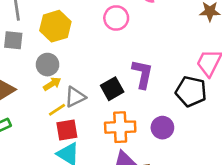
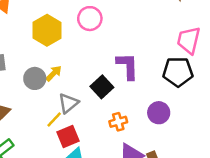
yellow hexagon: (55, 26) -> (47, 30), moved
yellow arrow: (52, 84) -> (54, 73), moved
orange cross: (120, 127) -> (118, 122), size x0.6

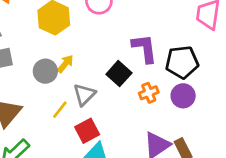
black pentagon: (178, 72) -> (182, 62), moved
yellow line: (54, 120) -> (60, 110), moved
orange cross: (118, 122) -> (149, 93), moved

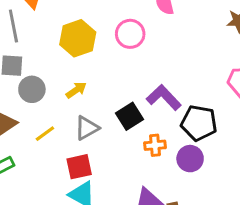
purple L-shape: (145, 48) -> (164, 97), turned -52
gray circle: (45, 71) -> (32, 89), moved
yellow line: (60, 110) -> (45, 134), moved

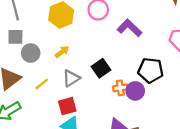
purple L-shape: (164, 97) -> (129, 28), moved
purple circle: (190, 159) -> (135, 91), moved

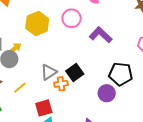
yellow arrow: (62, 52) -> (15, 48), moved
gray triangle: (71, 78) -> (49, 72), moved
orange cross: (120, 88) -> (61, 84), moved

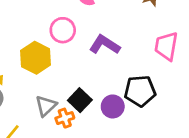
yellow hexagon: (37, 24) -> (36, 58), moved
purple circle: (107, 93) -> (113, 106), moved

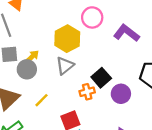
gray triangle: (46, 106) -> (65, 66), moved
purple circle: (113, 106) -> (121, 94), moved

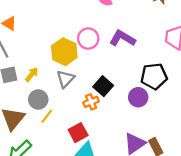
pink circle: (92, 17) -> (88, 39), moved
gray circle: (27, 69) -> (38, 99), moved
purple circle: (121, 94) -> (138, 97), moved

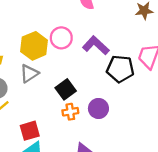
black pentagon: (154, 76) -> (120, 69), moved
orange cross: (91, 102) -> (70, 112), moved

